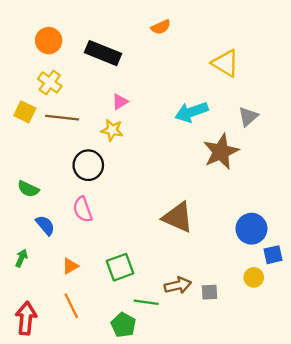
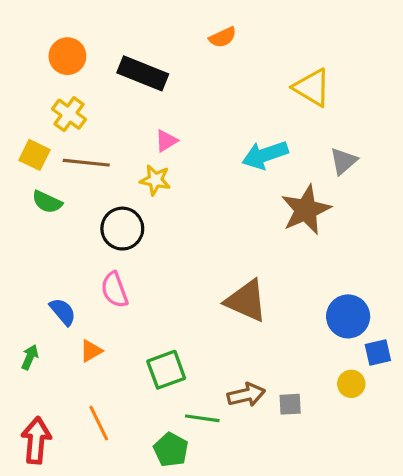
green semicircle: (28, 189) -> (47, 202), moved
orange triangle: (70, 266) -> (91, 351), moved

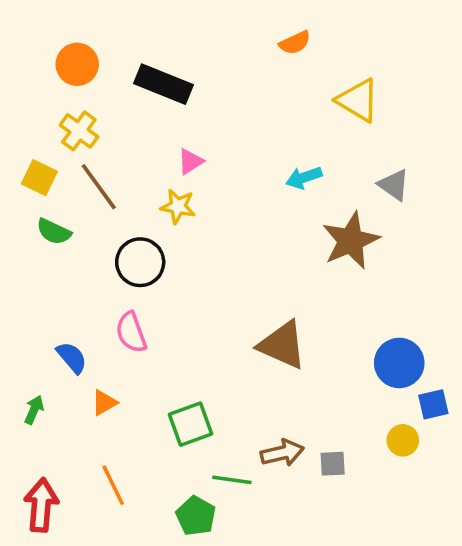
orange semicircle: (223, 37) -> (295, 43), moved
cyan arrow: (265, 155) -> (304, 178), size x0.7
gray triangle: (343, 161) -> (394, 185), turned -44
brown line: (86, 163) -> (99, 187), turned 48

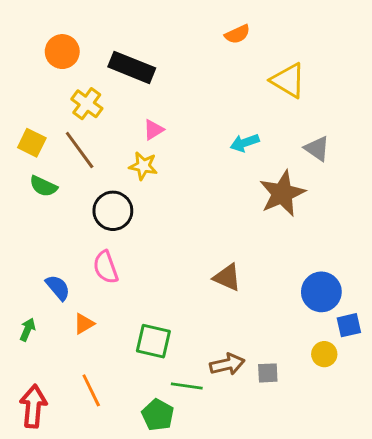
yellow cross: (79, 131) -> (87, 104), moved
brown triangle: (282, 345) -> (227, 277), size x0.7
green square: (191, 424) -> (153, 341), turned 33

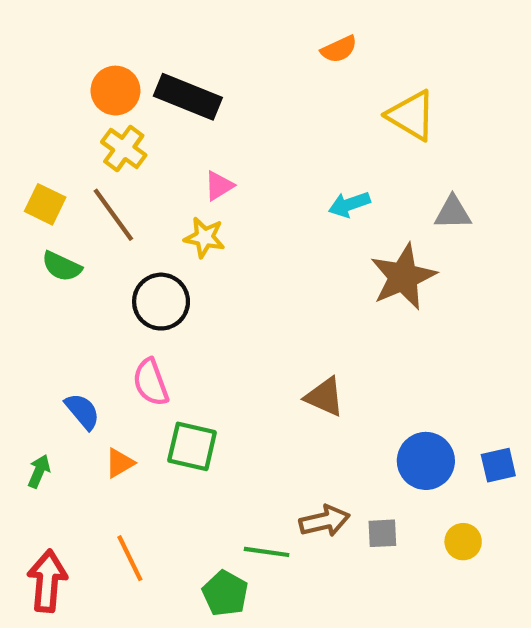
orange circle: (62, 52) -> (115, 91), moved
gray triangle: (317, 149) -> (453, 213), turned -36
blue circle: (321, 292) -> (426, 461), moved
green square: (153, 341) -> (192, 446), moved
yellow circle: (324, 354) -> (463, 542), moved

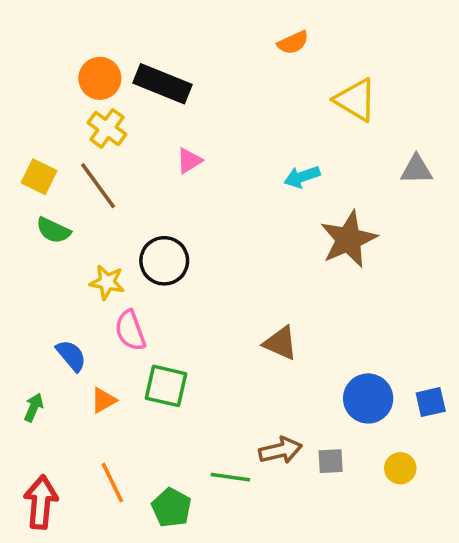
gray triangle: (453, 213) -> (416, 170), moved
yellow star: (204, 237) -> (107, 282), moved
black circle: (161, 302) -> (164, 261), moved
green pentagon: (225, 593) -> (171, 508), moved

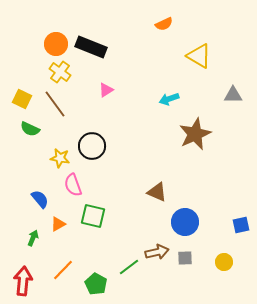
blue circle: (368, 398) -> (185, 222), moved
green arrow: (34, 407) -> (33, 238), moved
green line: (230, 477) -> (129, 267), turned -45
orange line: (112, 483) -> (63, 270), turned 70

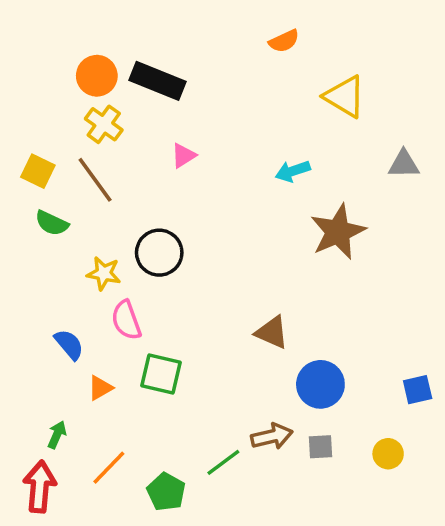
green arrow: (33, 238) -> (57, 435), moved

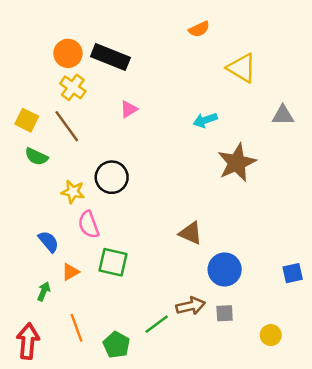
green arrow: (57, 435) -> (44, 291), moved
yellow circle: (388, 454) -> (271, 335), moved
orange line: (109, 468) -> (76, 328), turned -64

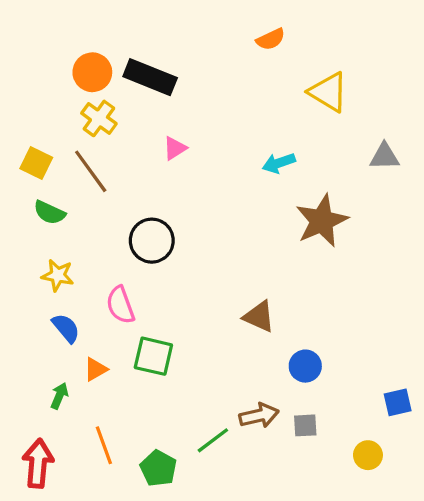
yellow star: (73, 192) -> (58, 275), moved
blue circle: (225, 269) -> (305, 366), size x0.7
blue square: (293, 273) -> (398, 402), moved

